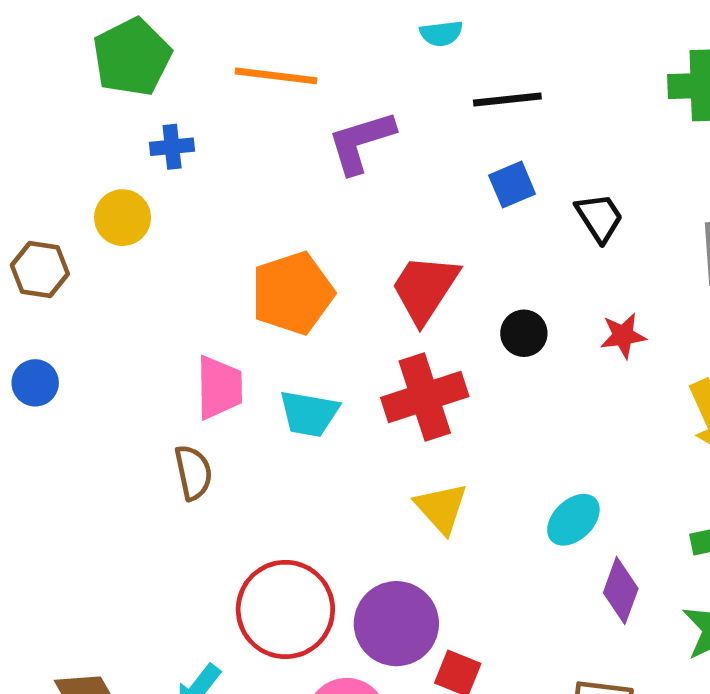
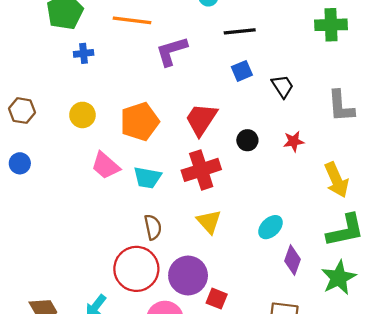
yellow circle: (123, 218) -> (82, 115), moved
pink trapezoid: (219, 388) -> (106, 166), turned 132
brown semicircle: (193, 473) -> (153, 227), moved

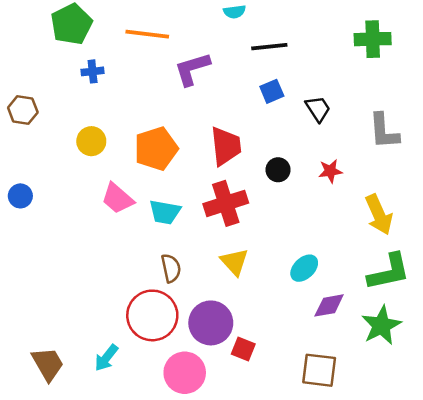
brown hexagon: (22, 111) -> (23, 110), moved
red trapezoid: (201, 119) -> (226, 146), turned 141
purple diamond: (292, 260) -> (329, 305), turned 60

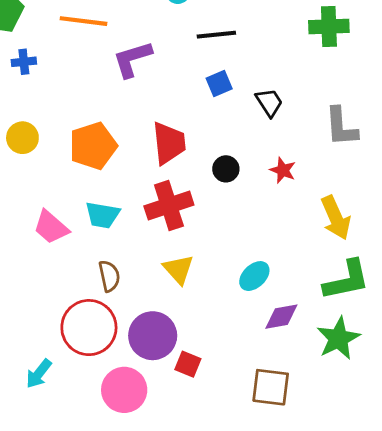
red star: (330, 171) -> (283, 170), turned 30
pink trapezoid: (117, 198) -> (51, 227), moved

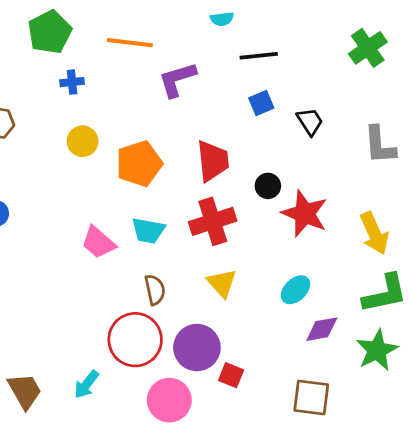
green cross: (329, 27) -> (368, 48), turned -33
yellow circle: (22, 138) -> (83, 141), moved
red star: (283, 170) -> (305, 213), moved, size x1.8

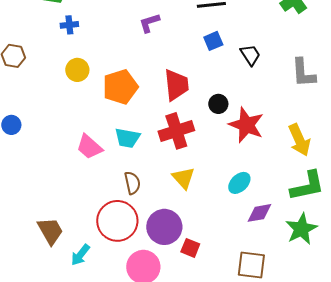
purple L-shape: (177, 79) -> (149, 23), size x0.7
brown trapezoid: (25, 391) -> (50, 231), moved

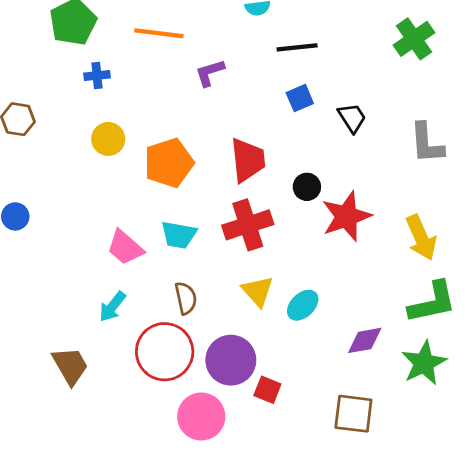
red star: (246, 125) -> (346, 216), turned 30
cyan ellipse: (239, 183) -> (303, 305), moved
cyan arrow: (80, 255) -> (112, 307), moved

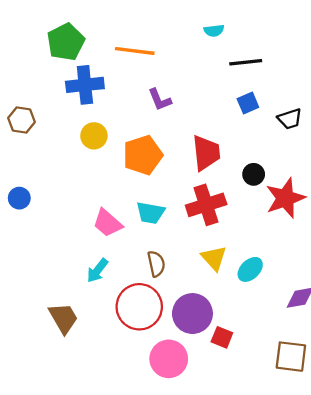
purple L-shape: (210, 73) -> (160, 100), moved, turned -95
blue cross: (97, 76) -> (85, 85), size x1.8
black trapezoid: (352, 118) -> (290, 119), turned 105

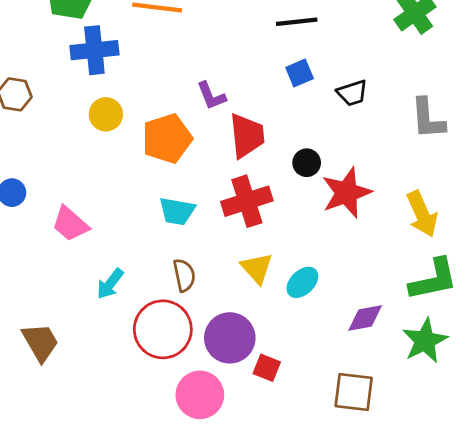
purple L-shape: (160, 100) -> (211, 96), moved
pink trapezoid: (108, 223) -> (70, 224), moved
brown trapezoid: (63, 318) -> (40, 342), moved

